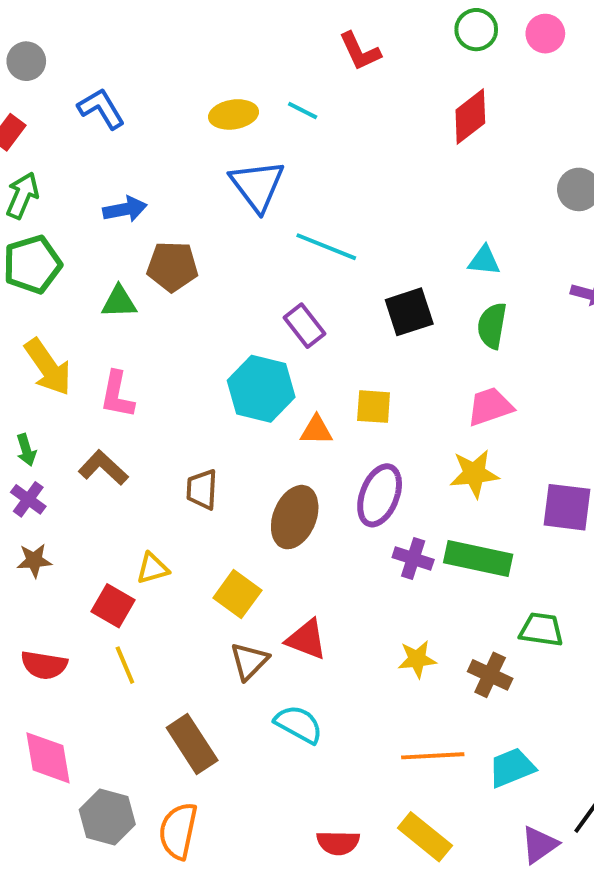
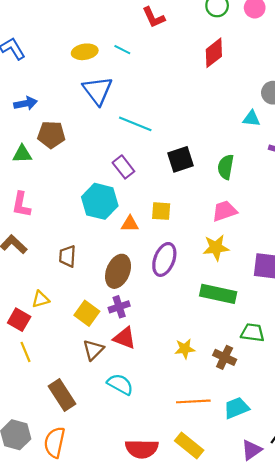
cyan triangle: (484, 260) -> (251, 118), moved
purple cross: (413, 558) -> (119, 307), moved, turned -36
red semicircle: (338, 843) -> (142, 449), size x1.4

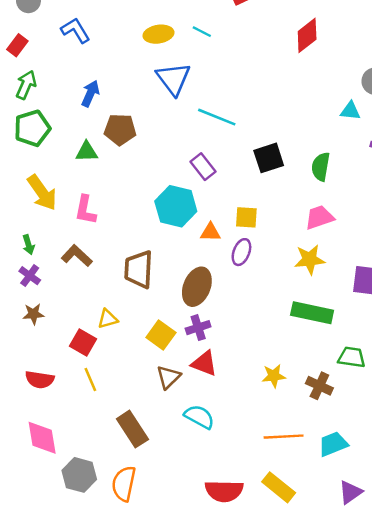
blue arrow: (25, 103) -> (90, 94), turned -55
brown trapezoid: (67, 256) -> (139, 269), size x1.5
purple ellipse: (164, 259) -> (241, 252), moved, size x0.7

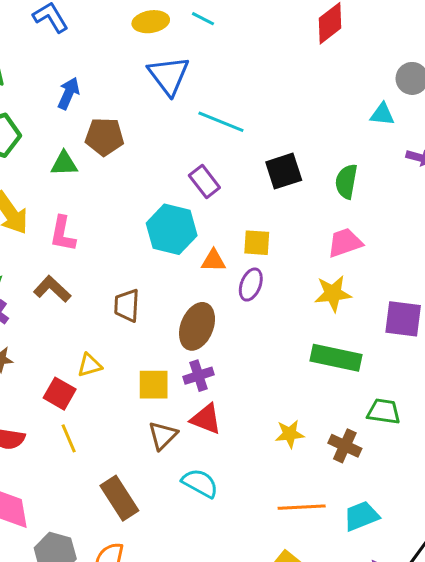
brown trapezoid: (139, 269) -> (127, 305), size x0.7
yellow square: (161, 335) -> (154, 385), turned -36

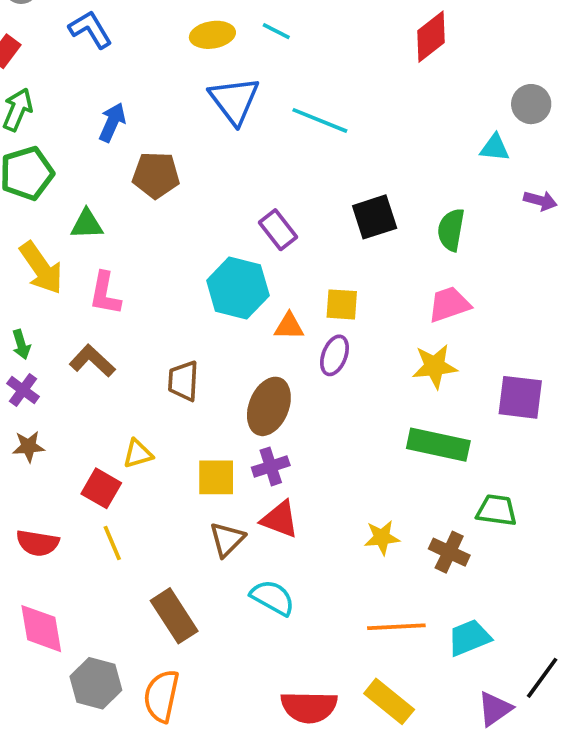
cyan line: (221, 122) -> (320, 120), moved
green triangle: (64, 164) -> (87, 224), moved

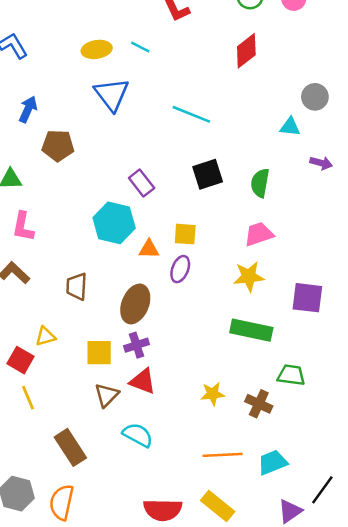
cyan line: (320, 120) -> (191, 114), moved

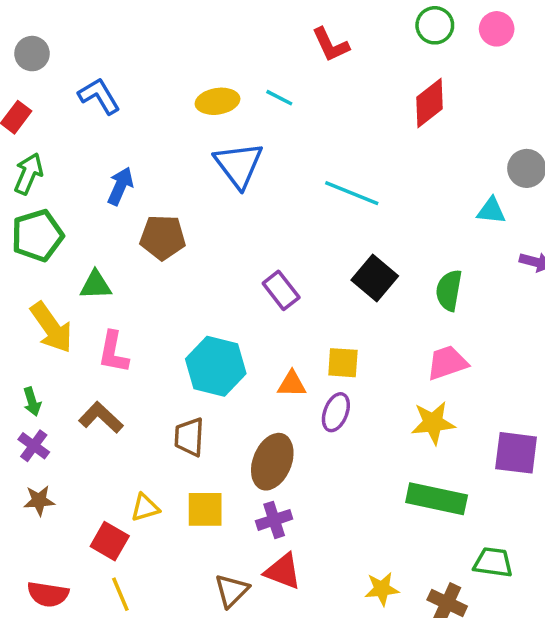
black square: (208, 174) -> (375, 278), turned -32
cyan hexagon: (114, 223) -> (216, 366), moved
yellow square: (99, 353) -> (205, 509), moved

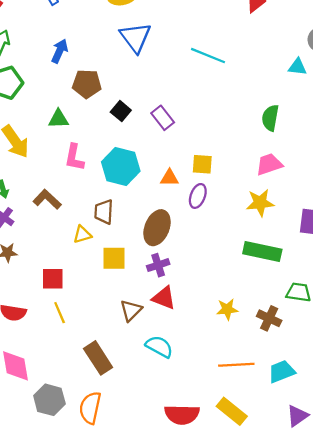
black square: (375, 278) -> (121, 111), moved, size x0.7
green triangle: (96, 285) -> (58, 119), moved
pink L-shape: (113, 352) -> (74, 157), moved
yellow triangle: (145, 508) -> (82, 234), moved
red square: (110, 541) -> (53, 279), turned -30

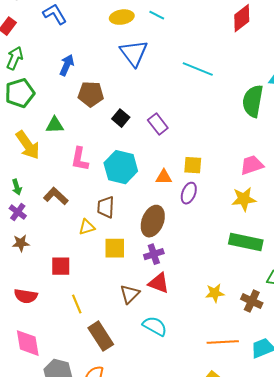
green semicircle: (270, 118) -> (253, 101), moved, size x1.4
green triangle: (58, 119) -> (55, 125), moved
yellow line: (60, 313) -> (77, 304), moved

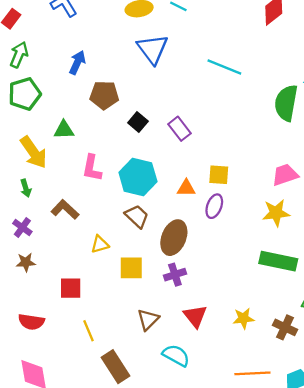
green arrow: (17, 187) -> (26, 188), moved
brown trapezoid: (106, 207) -> (137, 216), moved, turned 130
red triangle: (159, 283) -> (195, 316), moved, turned 30

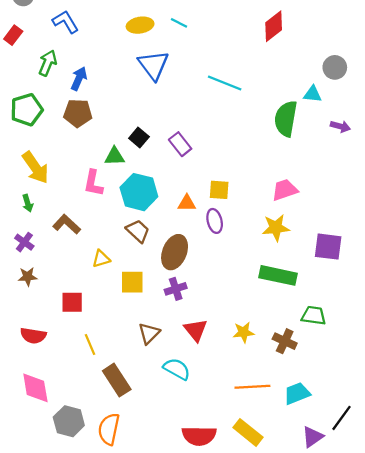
green arrow: (19, 55) -> (48, 63), moved
brown pentagon: (104, 95) -> (78, 113), moved
green triangle: (64, 130) -> (114, 156), moved
purple ellipse: (214, 206) -> (215, 221), turned -35

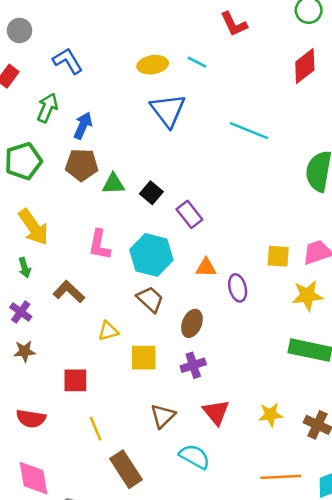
purple rectangle: (180, 144) -> (189, 214), moved
green triangle: (114, 156) -> (113, 184), moved
yellow square: (219, 190) -> (278, 256), moved
brown ellipse: (175, 252) -> (192, 323), size x0.7

